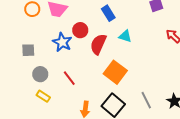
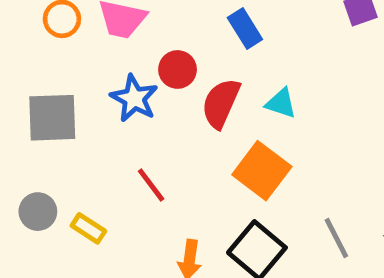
cyan triangle: (125, 36) -> (281, 103), moved
gray square: (28, 50) -> (52, 118), size x1.6
gray circle: (40, 74) -> (38, 212), moved

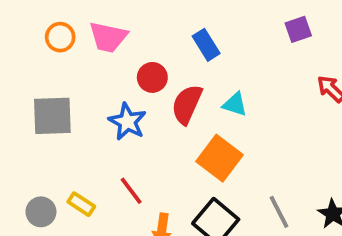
blue star: (134, 98) -> (127, 122), moved
red line: (151, 185) -> (131, 191), moved
gray circle: (38, 212) -> (41, 212), moved

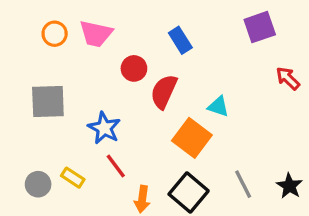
purple square: (298, 29) -> (260, 27), size x1.4
cyan triangle: (235, 104) -> (218, 106), moved
blue star: (127, 122) -> (104, 128), moved

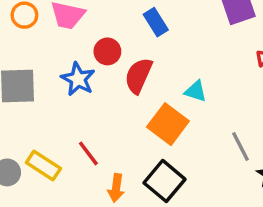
blue star: (104, 128) -> (78, 79), moved
yellow rectangle: (73, 178) -> (43, 166), size x1.4
gray line: (243, 184) -> (240, 147), moved

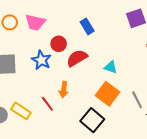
red semicircle: (139, 76) -> (77, 58), turned 35
orange square: (168, 124) -> (108, 94), moved
orange arrow: (116, 188) -> (64, 90), moved

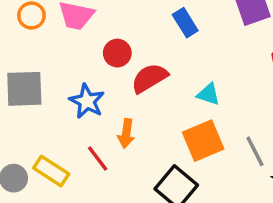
blue rectangle: (87, 26) -> (185, 23), moved
blue star: (41, 60) -> (87, 101), moved
orange square: (108, 94) -> (203, 141), turned 30

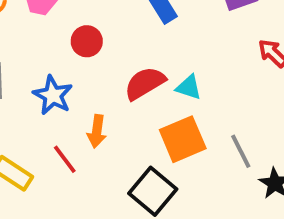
red semicircle: (149, 78) -> (145, 83), moved

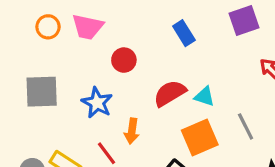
gray line: (241, 151) -> (246, 126), moved

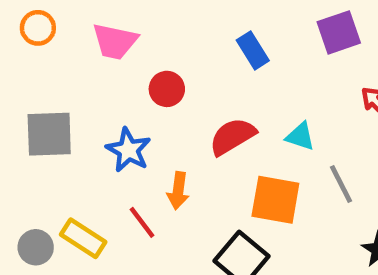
orange circle: (48, 27) -> (38, 28), moved
cyan triangle: (205, 96) -> (300, 136), moved
orange square: (200, 137) -> (275, 200), turned 33

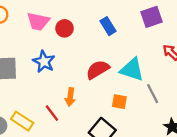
red circle: (167, 89) -> (64, 28), moved
cyan triangle: (300, 136) -> (132, 70), size x1.6
blue star: (128, 150) -> (44, 62), moved
orange square: (275, 200) -> (119, 102), size x0.6

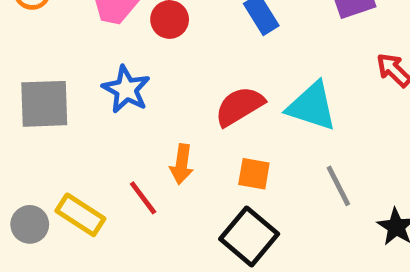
gray line: (153, 94) -> (338, 186), moved
orange square: (119, 102) -> (254, 174), moved

